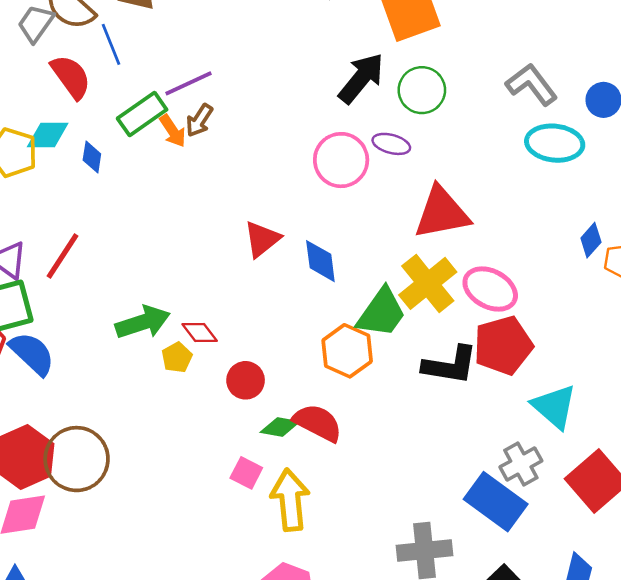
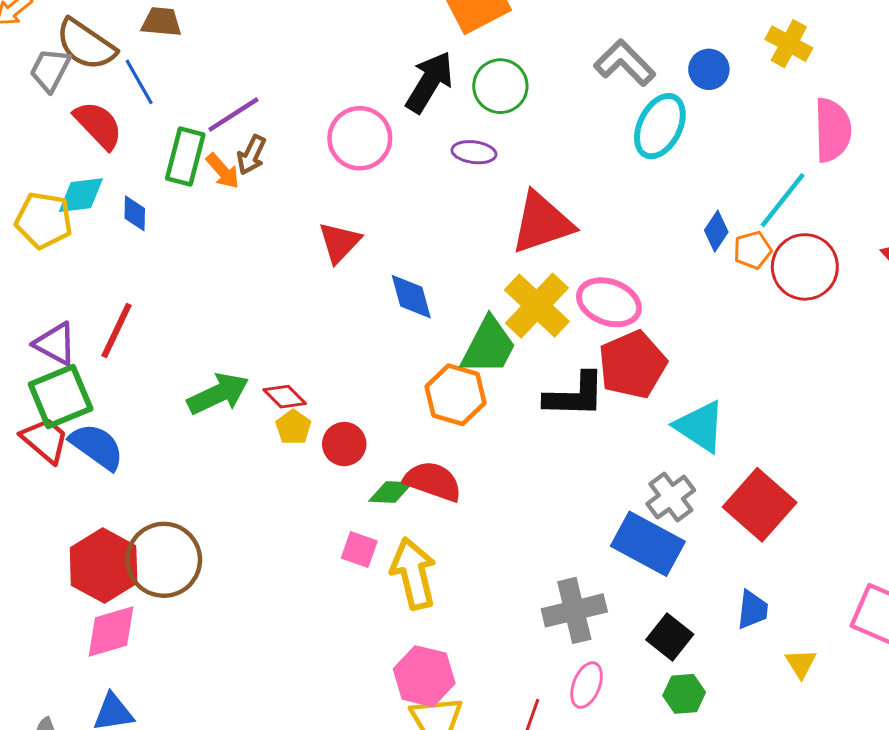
green rectangle: (142, 114) -> (185, 156), turned -33
cyan ellipse: (555, 143) -> (660, 126), turned -62
pink circle: (341, 160) -> (360, 138), moved
red triangle: (262, 239) -> (339, 242), moved
yellow pentagon: (177, 357) -> (293, 427), moved

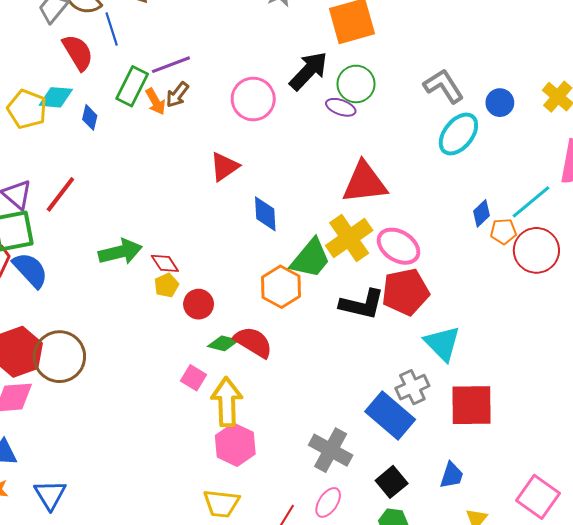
purple ellipse: (474, 152) -> (341, 107), moved
red square: (760, 505) -> (471, 405), turned 36
gray cross: (574, 610) -> (331, 450), turned 30
pink hexagon: (424, 676) -> (235, 445), moved

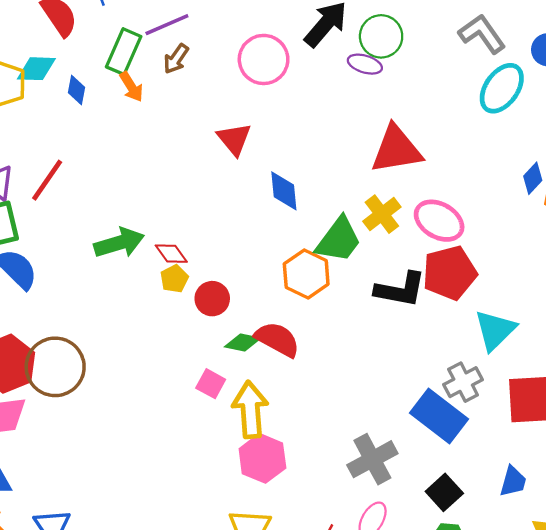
orange arrow: (156, 101) -> (131, 87), moved
red triangle: (224, 167) -> (234, 139), turned -32
yellow cross: (349, 238) -> (382, 214), size x0.7
cyan triangle: (442, 343) -> (495, 330), turned 33
gray cross: (331, 450) -> (372, 459), turned 36

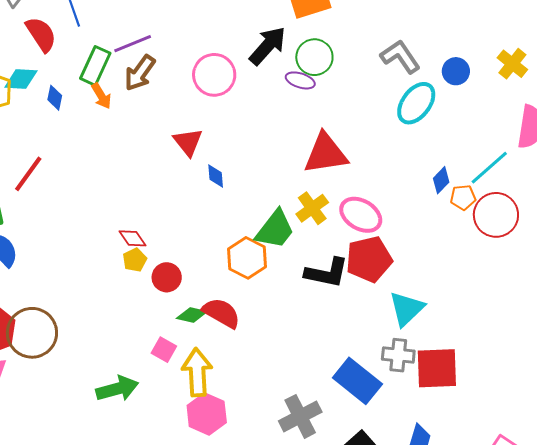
brown arrow: (176, 59) -> (140, 73), size x1.4
blue diamond: (284, 191) -> (216, 176), moved, size x0.7
green arrow: (119, 243) -> (117, 389), moved
gray cross: (463, 382) -> (398, 355), moved, turned 32

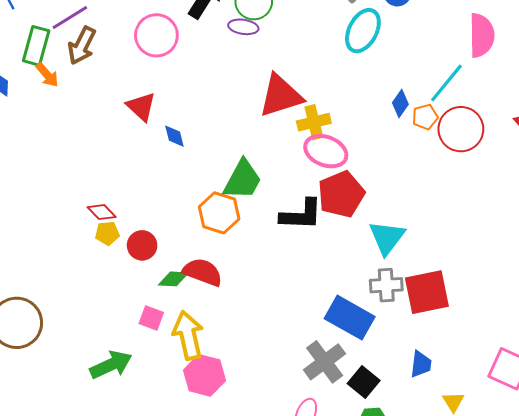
yellow cross: (312, 208) -> (314, 122), moved, turned 32
yellow pentagon: (135, 260) -> (107, 233), turned 30
gray cross: (300, 416) -> (325, 362), moved

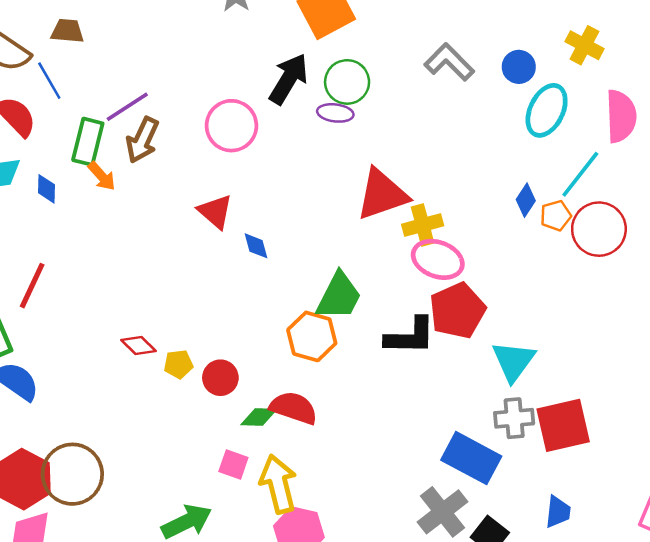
cyan ellipse: (363, 31) -> (547, 110), moved
red diamond: (102, 212) -> (139, 346), moved

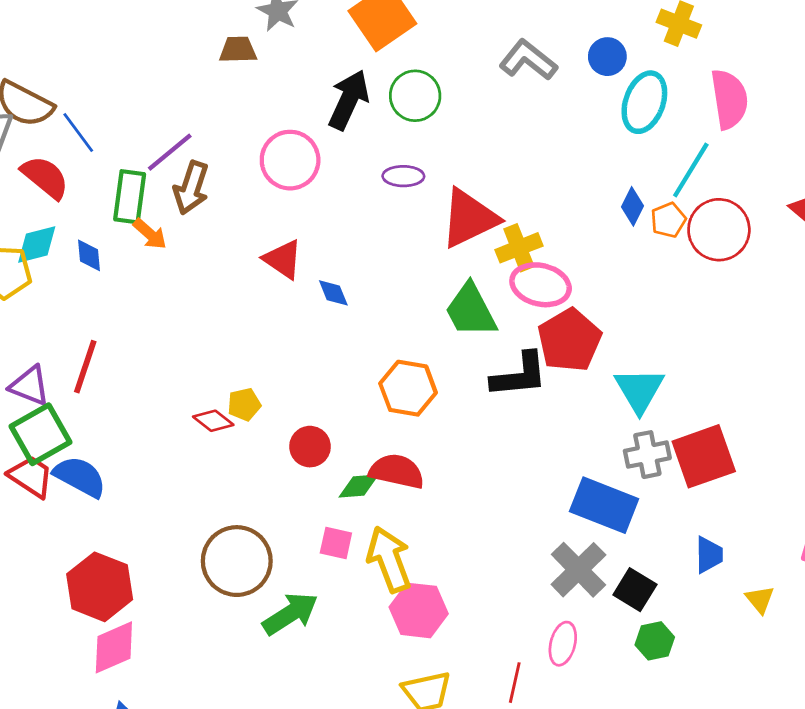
brown trapezoid: (67, 31) -> (238, 50), moved
purple ellipse: (335, 113) -> (403, 176), moved
green trapezoid: (339, 296) -> (471, 310), moved, turned 132
yellow pentagon: (178, 364) -> (244, 404), moved
brown circle: (72, 474) -> (237, 561), moved

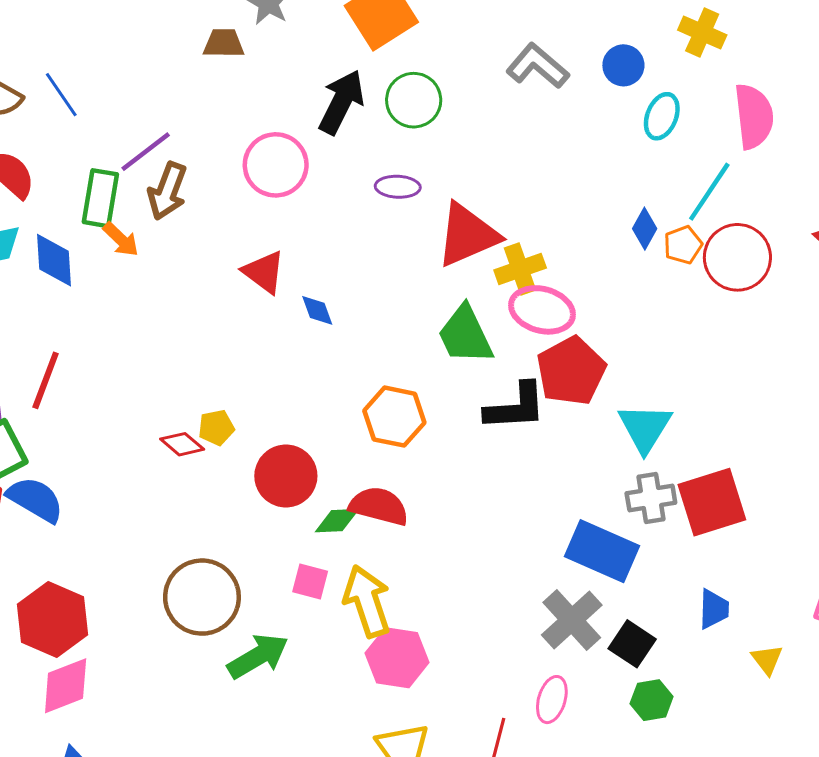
cyan ellipse: (644, 102) -> (662, 116), size x0.7
blue line: (78, 133) -> (61, 95), moved
blue diamond: (89, 255) -> (54, 260), size x1.5
red circle: (310, 447) -> (286, 476), size x1.4

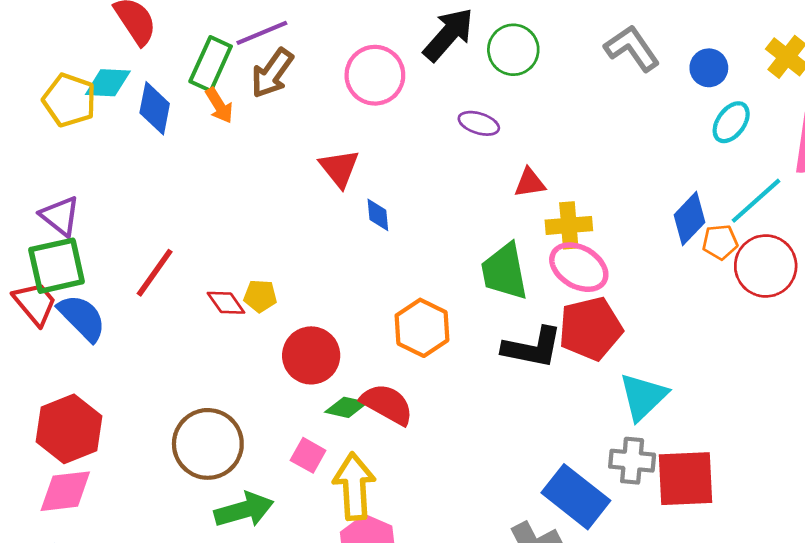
blue diamond: (645, 229) -> (690, 219), size x1.4
red triangle: (467, 235) -> (530, 183), size x0.5
red line: (46, 380) -> (155, 273), moved

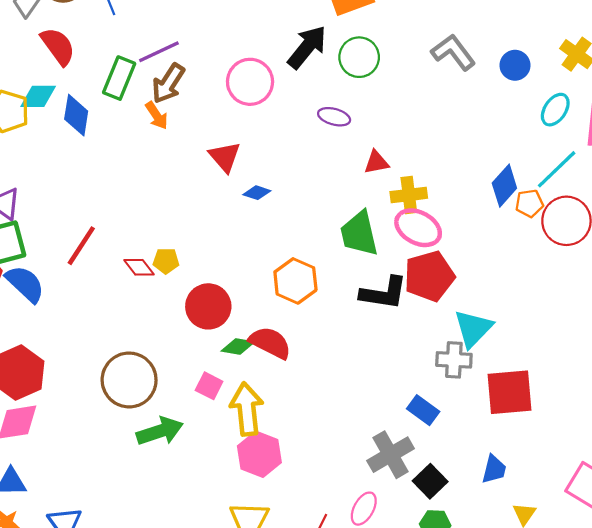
orange arrow: (219, 105) -> (157, 116), moved
cyan ellipse: (731, 122) -> (555, 110), moved
blue diamond: (378, 215) -> (257, 193), turned -64
gray cross: (632, 461) -> (454, 360), moved
blue rectangle: (576, 497) -> (423, 410), size x0.6

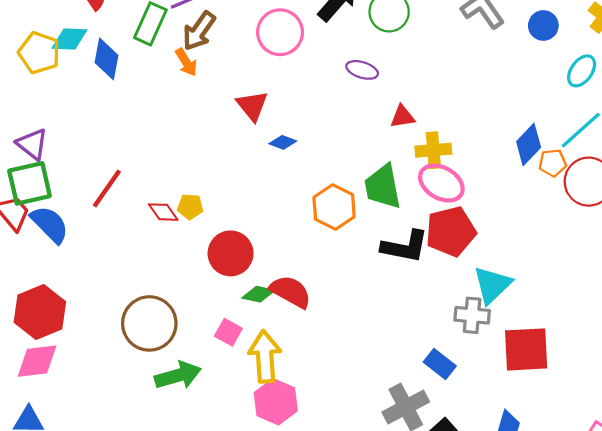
orange hexagon: (295, 281) -> (334, 207), moved

